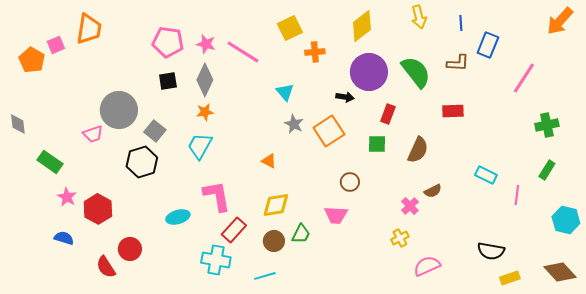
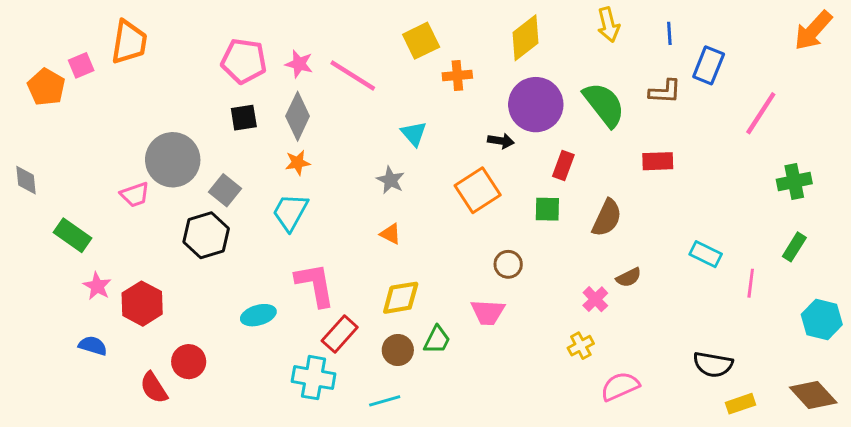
gray star: (294, 124) -> (391, 180), moved

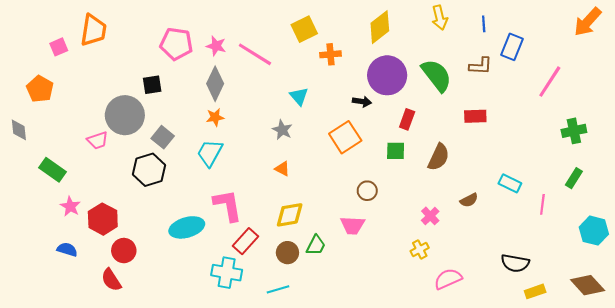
orange pentagon: (46, 87) -> (40, 89), moved
black square: (244, 118) -> (152, 85), moved
brown semicircle: (629, 277) -> (469, 200), moved
cyan ellipse: (258, 315) -> (187, 227), size x1.4
red circle: (189, 362) -> (124, 251), moved

